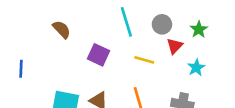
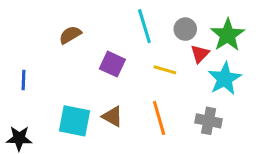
brown semicircle: (62, 29) -> (70, 35), turned -78
green star: (199, 29) -> (228, 35), size x1.6
cyan star: (196, 68) -> (225, 79), size x1.6

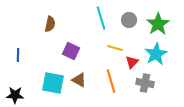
brown semicircle: (70, 35) -> (50, 24), turned 133
red triangle: (200, 54) -> (132, 62), moved
purple square: (112, 64) -> (71, 51), moved

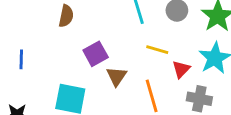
purple square: (71, 51) -> (96, 54), turned 36
brown triangle: (79, 80) -> (117, 76), moved, turned 35

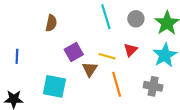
yellow line: (157, 50) -> (107, 56), moved
red triangle: (181, 69) -> (131, 50), moved

